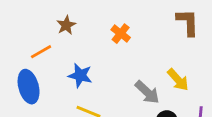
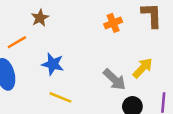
orange cross: (121, 34) -> (113, 23), moved, turned 30
yellow arrow: (178, 80) -> (143, 68), turned -95

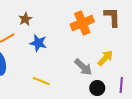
orange cross: (113, 23) -> (82, 23), size x1.6
blue star: (53, 64) -> (38, 43), moved

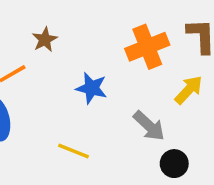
blue star: (38, 43) -> (92, 88), moved
yellow arrow: (105, 58) -> (189, 90), moved

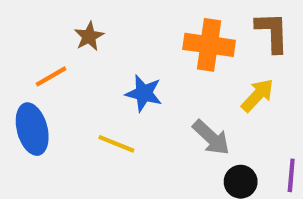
orange cross: (147, 47) -> (209, 45), turned 30
yellow line: (74, 151) -> (116, 144), moved

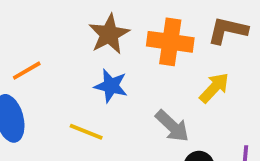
brown L-shape: (272, 32) -> (228, 30), turned -75
brown star: (89, 36) -> (109, 34), moved, size x1.5

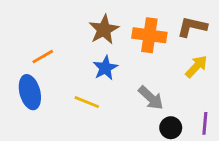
blue star: (111, 86) -> (105, 68), turned 30
yellow arrow: (214, 88) -> (196, 67), moved

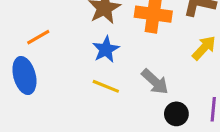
yellow line: (87, 102) -> (106, 86), moved

